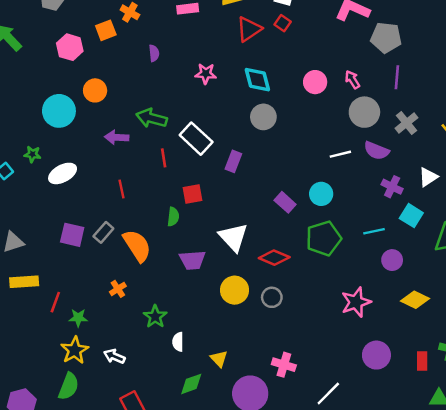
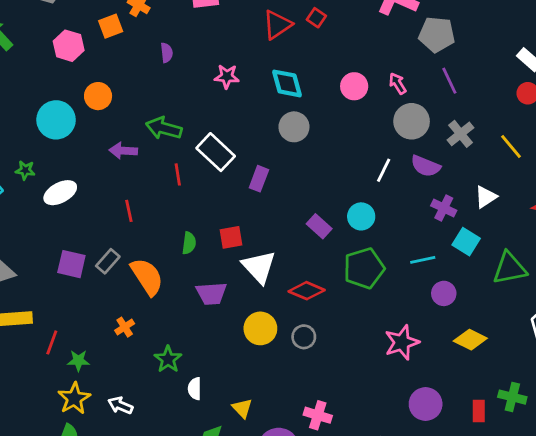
purple line: (397, 77) -> (449, 81), turned -30
white line: (340, 154) -> (384, 170), turned -50
red square: (192, 194) -> (231, 237), moved

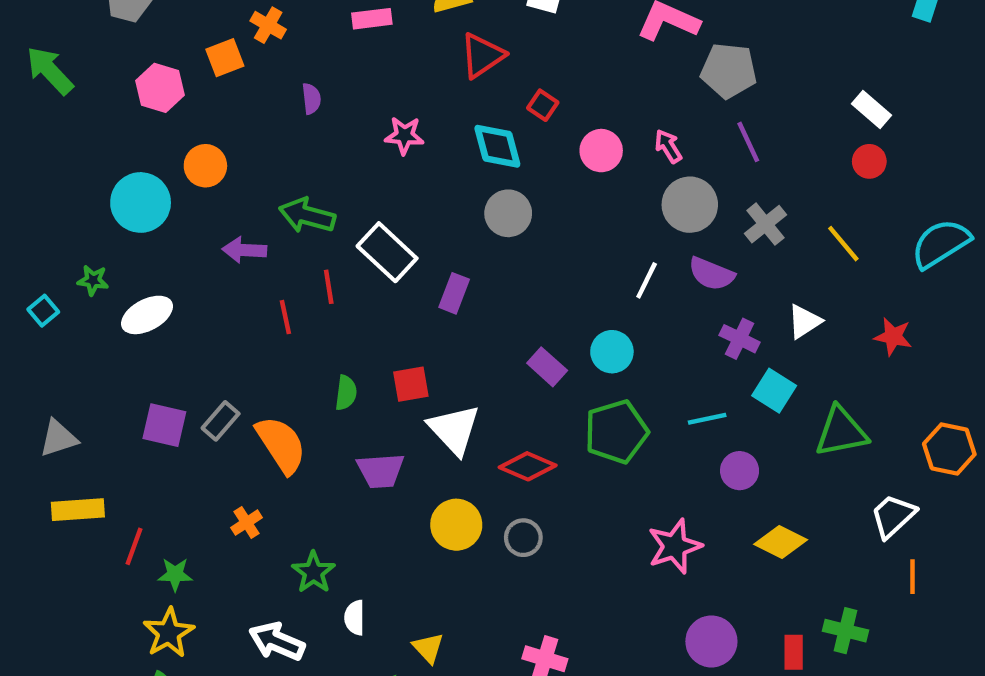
red square: (316, 18) -> (543, 105), moved
red line: (129, 211) -> (285, 317), moved
white arrow: (120, 405) -> (277, 641), moved, size x1.4

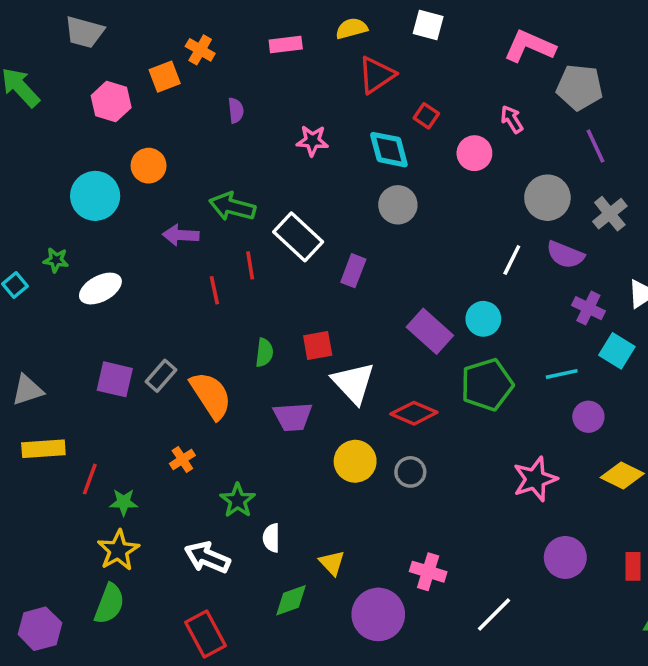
pink arrow: (668, 146) -> (512, 119), moved
purple rectangle: (547, 367) -> (430, 331), size x1.4

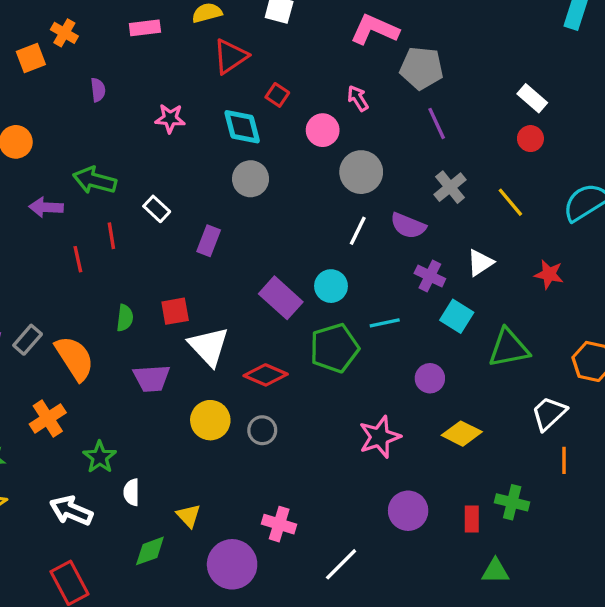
gray circle: (547, 198) -> (361, 172), moved
white rectangle: (298, 237) -> (157, 209), size x0.6
cyan line: (562, 374) -> (385, 323), moved
orange cross: (182, 459) -> (48, 418), size x1.5

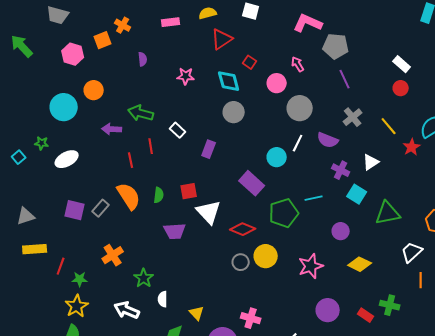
red star: (549, 274) -> (412, 147), moved, turned 30
cyan circle: (331, 286) -> (277, 157), moved
orange semicircle: (75, 358) -> (129, 196), moved
yellow circle: (210, 420) -> (266, 256), moved
red rectangle: (472, 519) -> (366, 315), turned -56

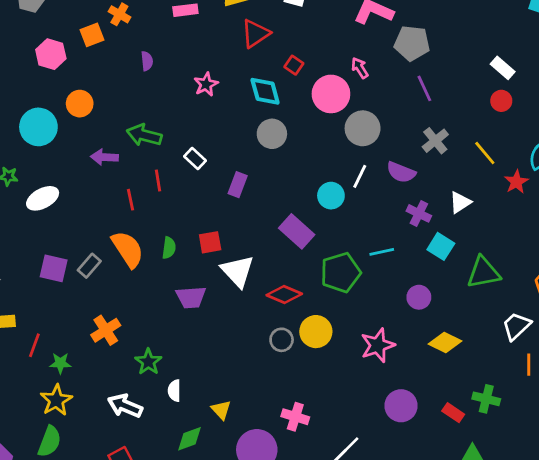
pink star: (186, 76) -> (206, 84), turned -30
pink circle: (277, 83) -> (331, 94), size x1.4

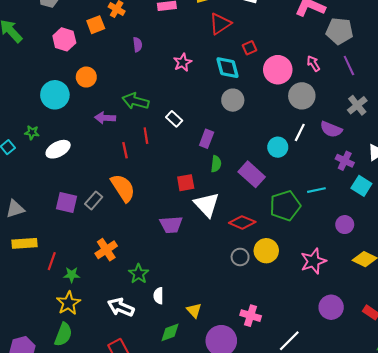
red square: (294, 65) -> (250, 48), turned 32
pink arrow: (360, 68) -> (313, 63), moved
green semicircle: (169, 248) -> (216, 164), moved

